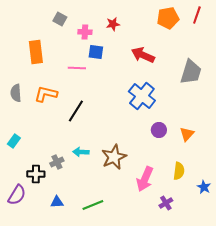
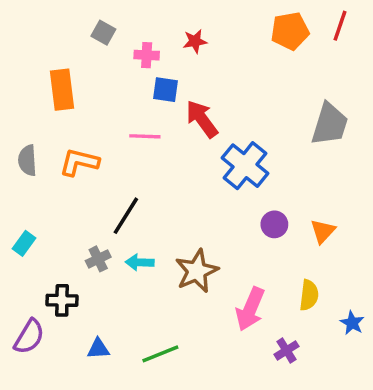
red arrow: (143, 55) -> (202, 119), moved, turned 30
pink line: (77, 68) -> (145, 136), moved
black line: (76, 111) -> (126, 216), moved
gray cross: (57, 162) -> (98, 259), moved

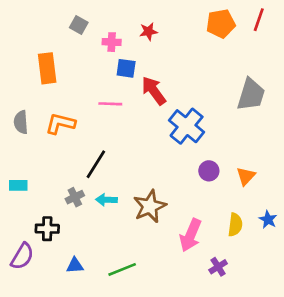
cyan rectangle: (24, 243) -> (18, 185), turned 54
blue star: (352, 323) -> (268, 219), moved

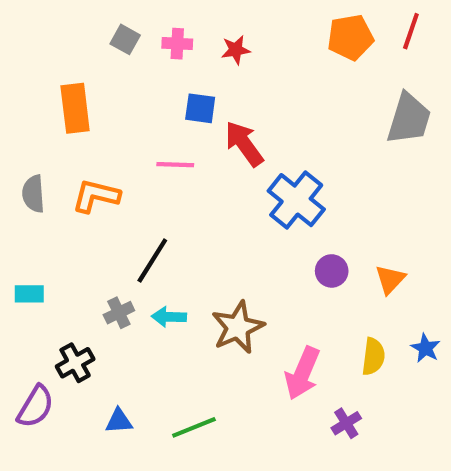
pink cross: (112, 42) -> (177, 44), moved
gray trapezoid: (251, 95) -> (409, 119), moved
black cross: (47, 229) -> (75, 363), turned -30

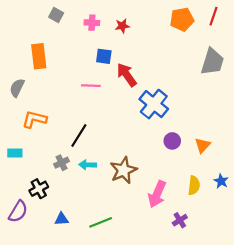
gray square: (125, 39) -> (56, 15), moved
gray semicircle: (33, 194) -> (17, 88), moved, turned 30
orange L-shape: (96, 196) -> (34, 119), moved

